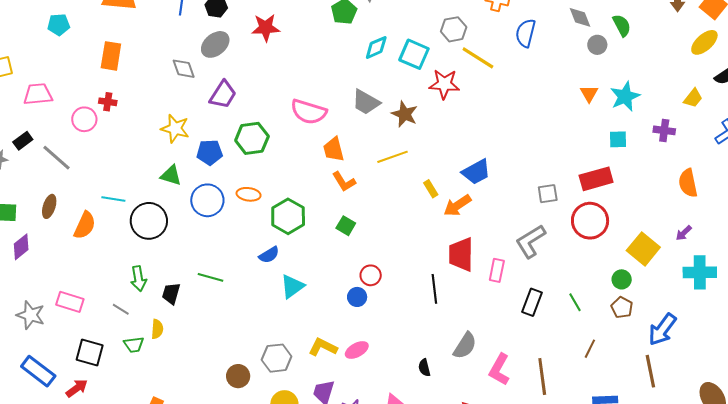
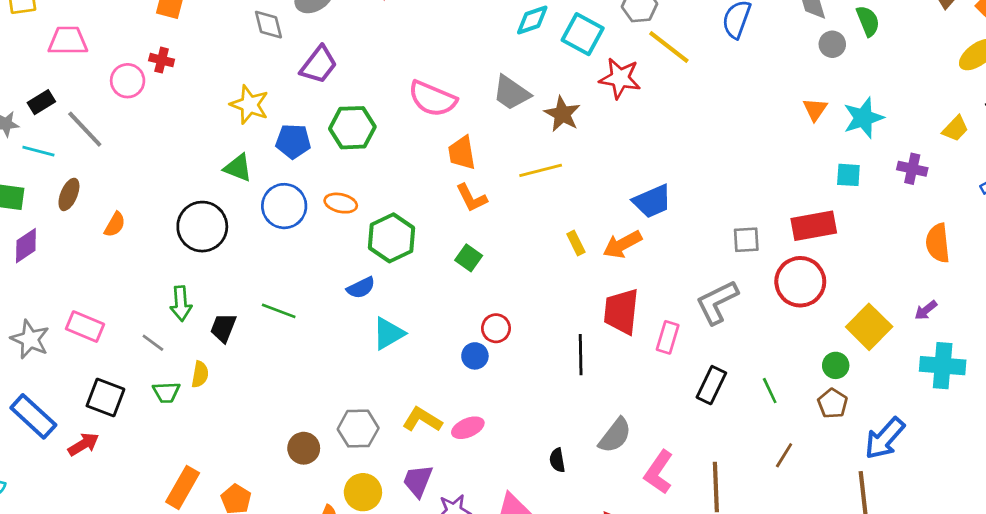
yellow rectangle: (431, 189) -> (576, 243), moved
cyan line: (113, 199) -> (38, 151), moved
orange semicircle: (85, 225) -> (115, 225), size x0.7

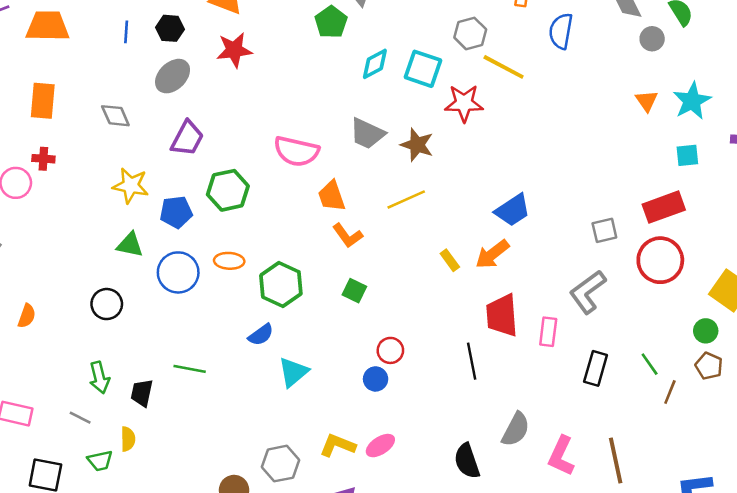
gray diamond: (268, 25) -> (115, 116), moved
black circle: (202, 227) -> (107, 304), size x0.7
brown line: (784, 455) -> (670, 392), moved
black semicircle: (557, 460) -> (467, 461), size x1.6

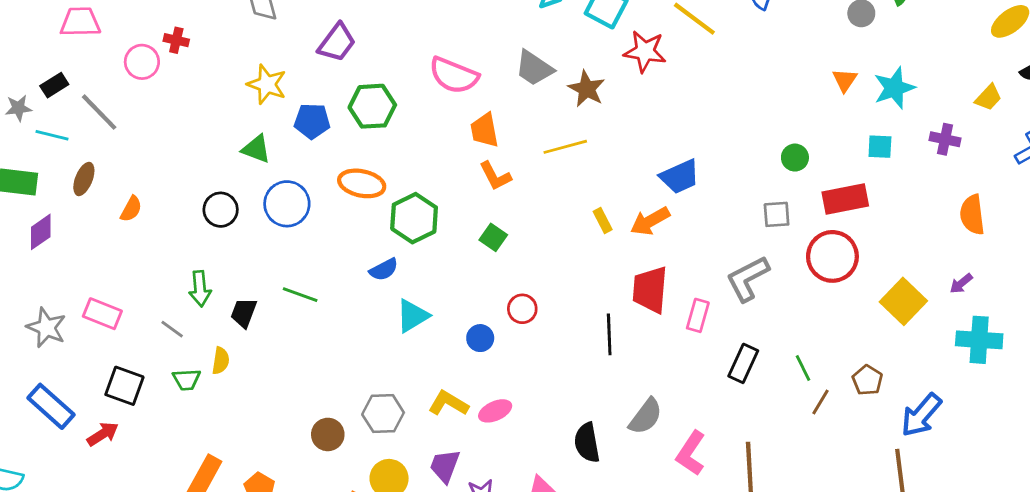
orange ellipse: (229, 261) -> (362, 183), size x1.4
blue circle: (178, 272) -> (287, 204), moved
green circle: (706, 331) -> (795, 158), moved
blue circle: (376, 379) -> (480, 338), moved

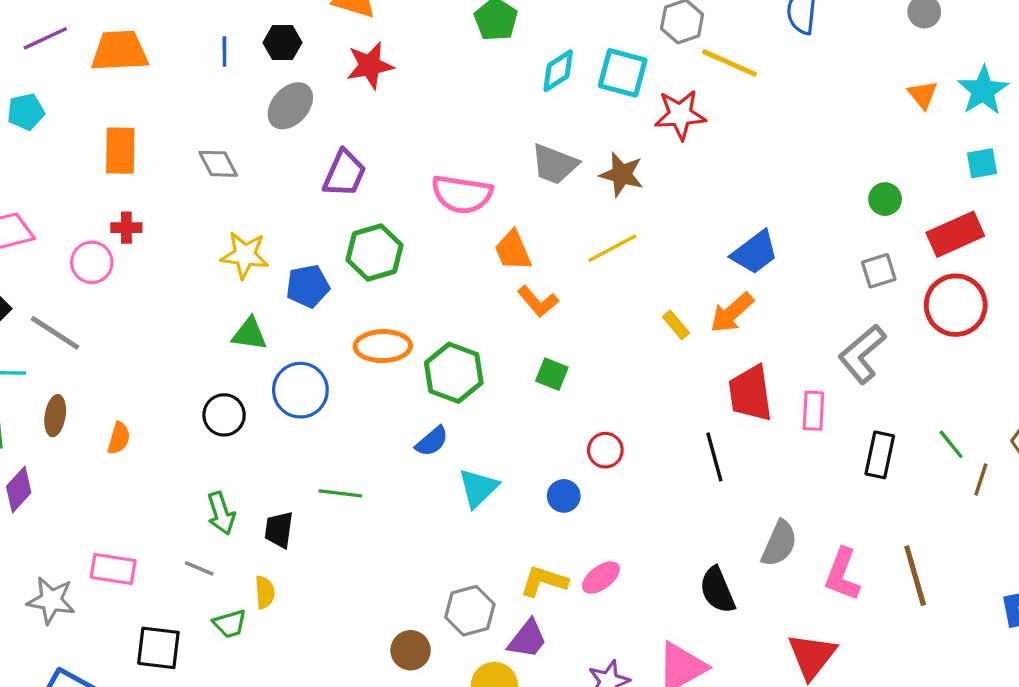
purple trapezoid: (337, 42) -> (344, 173), moved
purple trapezoid: (445, 466) -> (527, 639), moved, turned -150

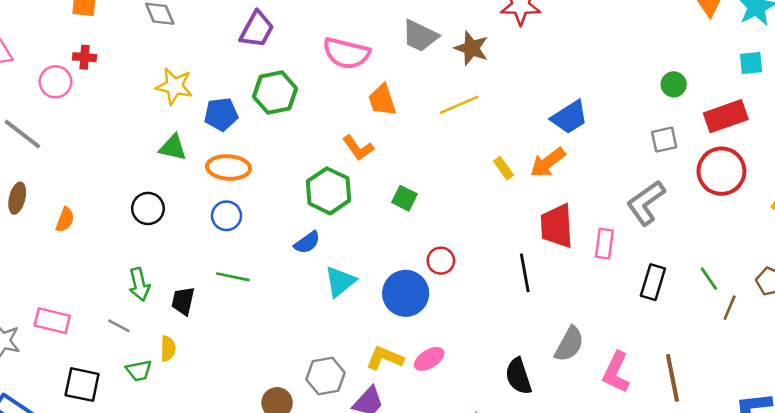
orange L-shape: (538, 301) -> (358, 148), moved
orange ellipse: (383, 346) -> (228, 167), moved
blue circle: (300, 390) -> (226, 216), moved, size x0.7
blue circle: (564, 496) -> (406, 293), size x1.8

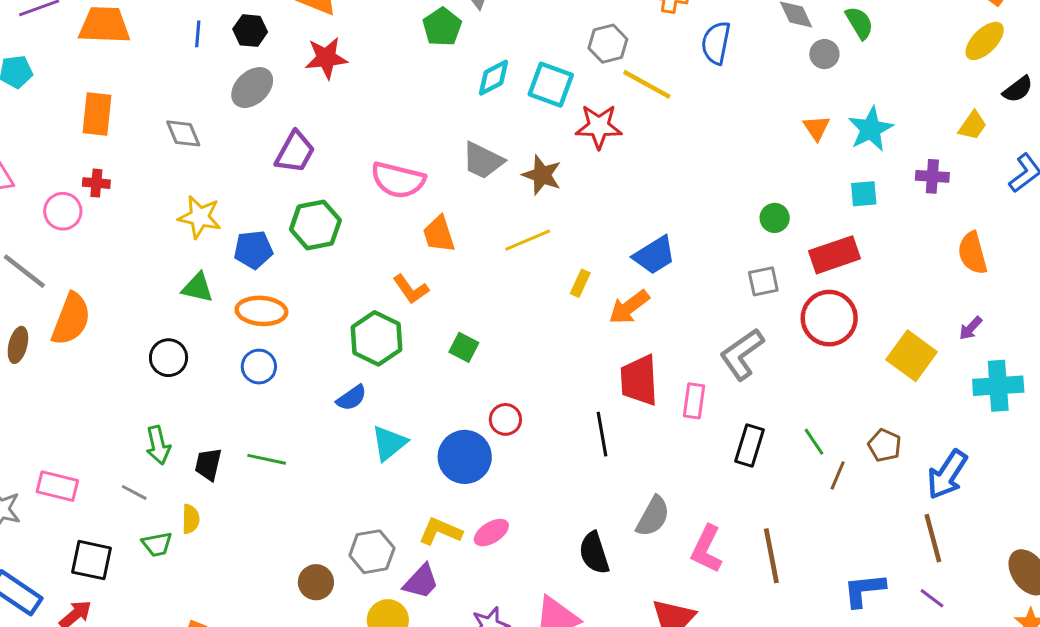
yellow rectangle: (504, 168) -> (580, 283), moved, turned 60
orange semicircle: (65, 220) -> (71, 319), moved, size x1.8
green line: (233, 277) -> (267, 459), moved

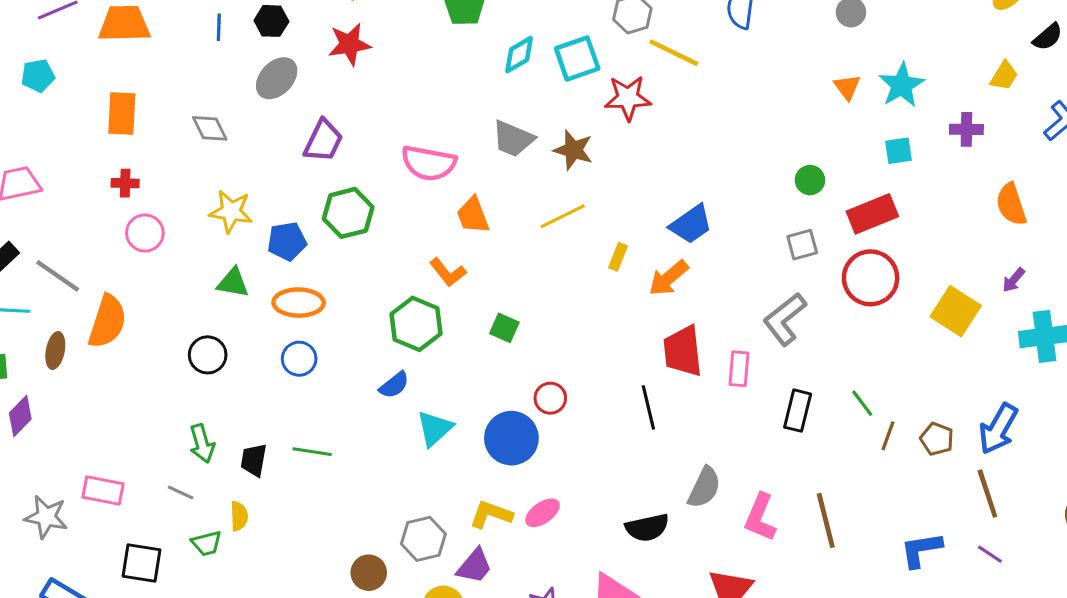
cyan square: (551, 85) -> (577, 58), turned -36
pink circle: (63, 211) -> (145, 233), moved
brown pentagon: (885, 445) -> (937, 439), moved
black semicircle: (594, 553) -> (647, 528), turned -81

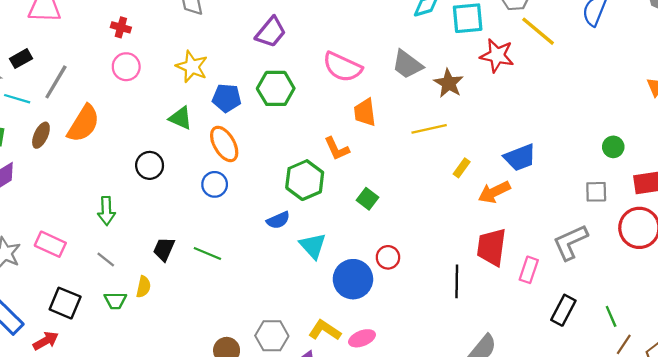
gray line: (58, 276) -> (56, 82), turned 72
orange ellipse: (299, 303) -> (224, 144), turned 45
cyan triangle: (435, 428) -> (313, 246), moved, turned -44
green arrow: (202, 444) -> (106, 211), moved

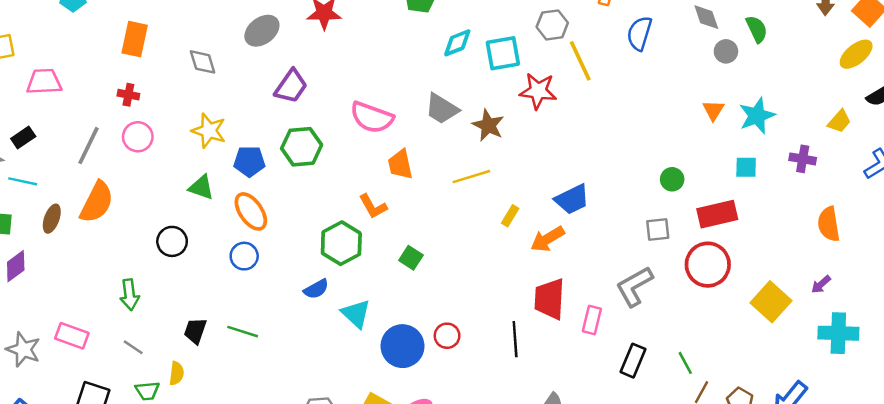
yellow line: (538, 31) -> (580, 61), turned 30
gray line: (56, 82) -> (88, 146), moved
red circle: (388, 257) -> (447, 336), moved

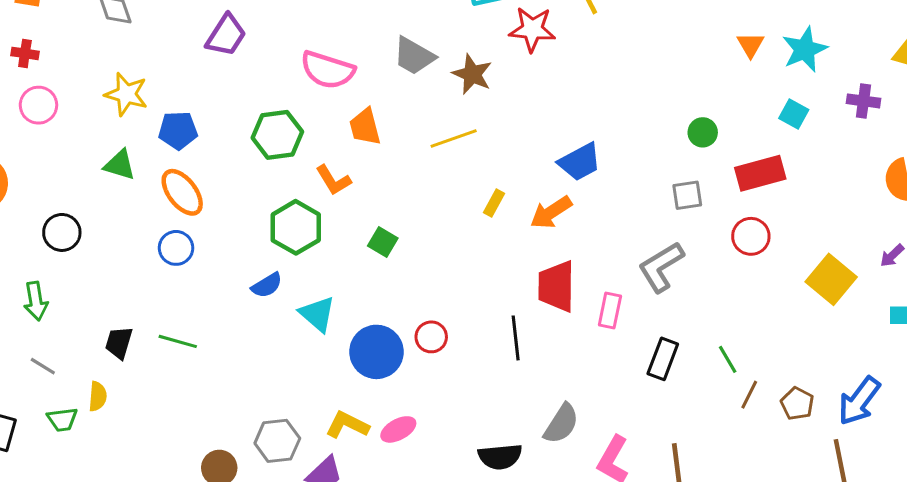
green hexagon: (302, 147) -> (277, 135), moved
cyan square: (746, 167) -> (794, 114), turned 30
yellow rectangle: (510, 216) -> (494, 203), moved
black circle: (172, 241) -> (62, 232), moved
red circle: (708, 265) -> (751, 236), size x0.7

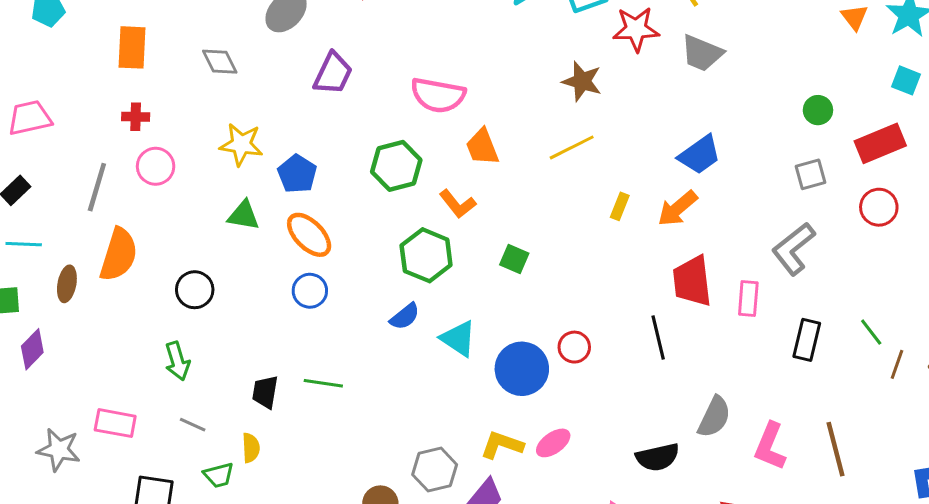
gray trapezoid: (414, 56) -> (702, 53), moved
blue pentagon: (178, 130) -> (297, 174), turned -30

